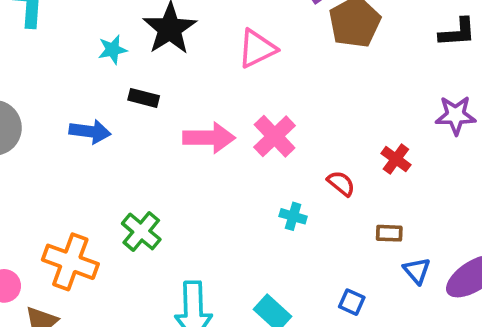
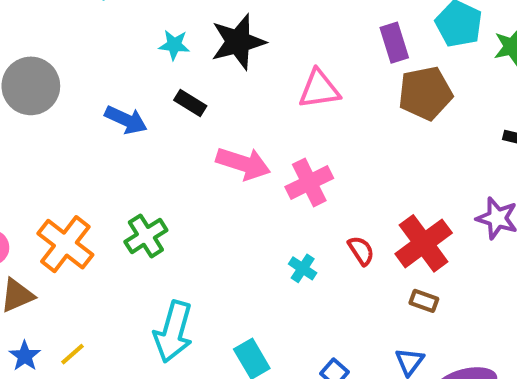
red cross: (396, 159) -> (424, 243), size x1.8
brown rectangle: (389, 233) -> (424, 301), moved

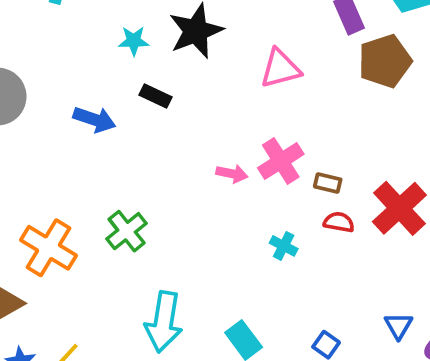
pink arrow: (243, 163) -> (232, 174), moved, size x0.6
red semicircle: (361, 251) -> (339, 222), turned -40
brown rectangle: (424, 301) -> (328, 183), moved

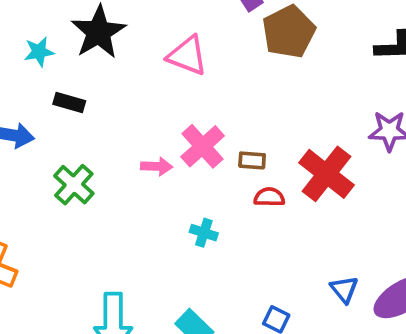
pink triangle: (280, 69) -> (187, 56), turned 45
green cross: (127, 231) -> (74, 185), moved
cyan cross: (284, 246) -> (204, 233), moved

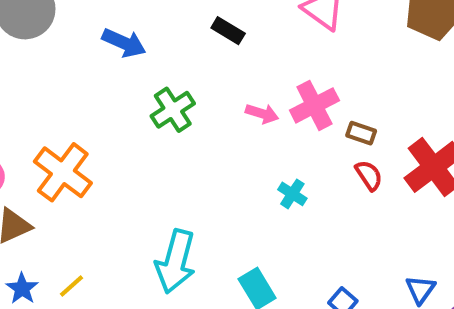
black rectangle: (69, 102) -> (228, 31), moved
red semicircle: (269, 197) -> (369, 175), turned 40

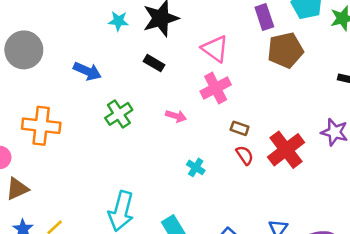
pink cross: (314, 105) -> (216, 88), moved
orange cross: (63, 172) -> (41, 126), moved, turned -30

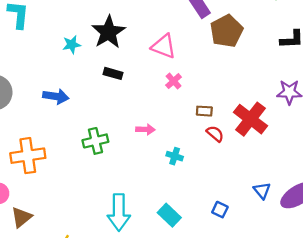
pink cross: (216, 88) -> (174, 81), size x0.6
green cross: (119, 114) -> (95, 141), moved, turned 35
pink arrow: (176, 116) -> (145, 129), moved

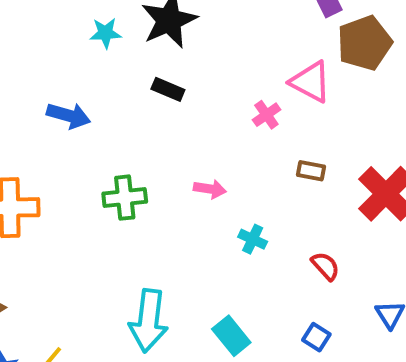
pink triangle: (164, 46) -> (311, 82), moved
red semicircle: (215, 134) -> (325, 266), moved

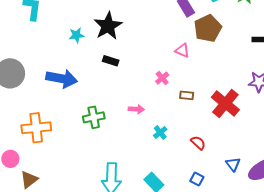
pink triangle: (311, 82) -> (182, 50), size x0.7
pink cross: (266, 115) -> (162, 78), moved
blue arrow: (69, 116) -> (62, 79), size x1.4
cyan cross: (253, 239) -> (160, 133), turned 32

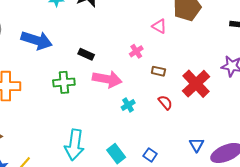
black rectangle: (111, 61) -> (86, 54), moved
pink arrow: (136, 109) -> (107, 79), size x1.8
red semicircle: (198, 143) -> (165, 102), moved
blue square: (197, 179) -> (150, 155), moved

